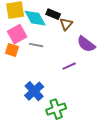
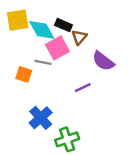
pink square: (17, 34) -> (57, 48), moved
orange square: (12, 50) -> (24, 74), moved

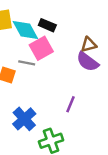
brown triangle: (79, 37) -> (89, 45), moved, turned 35
purple line: (83, 88) -> (70, 104), moved, turned -42

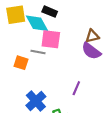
black rectangle: (47, 25) -> (50, 12), moved
pink square: (41, 48) -> (51, 39), turned 36

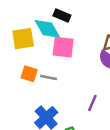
yellow square: (16, 15) -> (23, 39), moved
gray line: (38, 52) -> (49, 77), moved

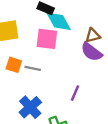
cyan diamond: (47, 29) -> (59, 21), moved

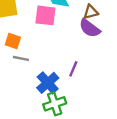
gray line: (33, 68) -> (21, 58), moved
blue cross: (30, 107) -> (48, 83), moved

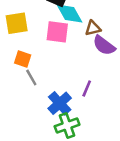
brown triangle: (91, 12) -> (93, 28), moved
gray line: (21, 58) -> (31, 77), turned 49

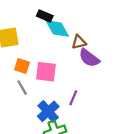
pink square: (57, 32) -> (46, 72), moved
orange square: (23, 59) -> (22, 66), moved

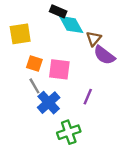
brown triangle: (79, 42) -> (94, 39), turned -35
blue cross: (48, 111) -> (49, 103), moved

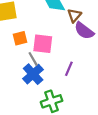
orange square: (34, 63) -> (20, 38), turned -32
gray line: (34, 86) -> (33, 59), moved

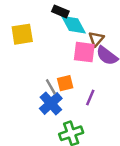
orange square: (20, 38) -> (65, 83), moved
pink square: (43, 44) -> (84, 52), moved

